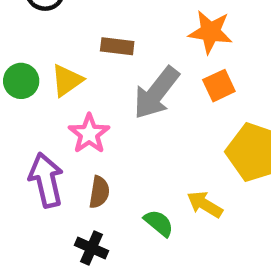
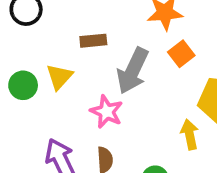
pink star: (89, 134) -> (107, 112), moved
yellow arrow: (205, 204) -> (190, 134), moved, turned 60

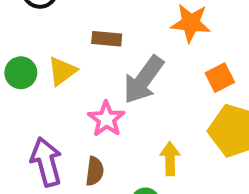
orange square: (181, 54) -> (220, 78), moved
yellow arrow: (190, 134) -> (170, 159), moved

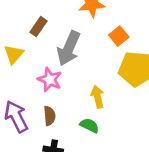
brown rectangle: (107, 39) -> (39, 27), turned -48

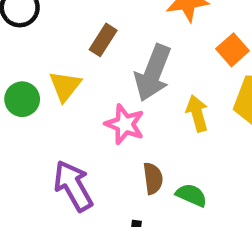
yellow arrow: (97, 97) -> (197, 113), moved
brown semicircle: (49, 116) -> (153, 178), moved

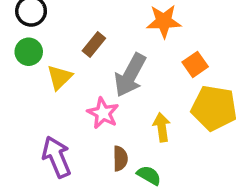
green circle: (22, 99) -> (29, 52), moved
yellow arrow: (197, 113) -> (162, 127), moved

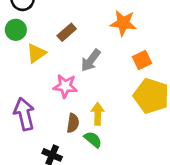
gray arrow: (130, 75) -> (91, 60), size x0.7
pink star: (103, 113) -> (65, 86), turned -30
yellow arrow: (162, 127) -> (98, 114), moved

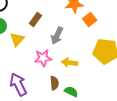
orange square: (142, 60) -> (90, 20), moved
yellow arrow: (98, 114) -> (70, 63), moved, turned -70

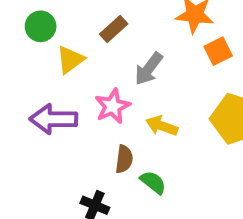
pink star: (43, 58) -> (112, 106), turned -30
purple arrow: (18, 84) -> (53, 119), moved, turned -75

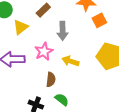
gray arrow: (149, 69) -> (63, 31), turned -36
green semicircle: (153, 182) -> (62, 100), moved

